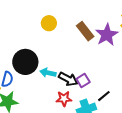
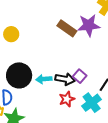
yellow circle: (49, 23) -> (11, 34), moved
purple star: (107, 35) -> (89, 25), turned -30

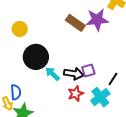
black circle: (19, 75) -> (36, 57), moved
purple square: (80, 76) -> (88, 71), turned 32
cyan arrow: (44, 79) -> (52, 74), turned 49

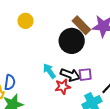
black circle: (36, 57) -> (72, 41), moved
red star: (76, 94) -> (63, 87), moved

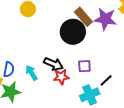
cyan arrow: (49, 71) -> (31, 73), moved
black arrow: (70, 75) -> (53, 64), moved

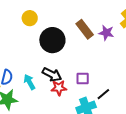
purple star: (105, 19) -> (106, 33), size x0.7
black circle: (73, 32) -> (52, 40), moved

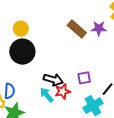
black circle: (52, 40) -> (22, 52), moved
cyan arrow: (29, 82) -> (47, 95), moved

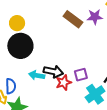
purple square: (84, 78) -> (81, 75), moved
cyan arrow: (47, 95) -> (37, 75), moved, turned -35

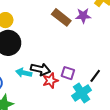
purple square: (81, 75) -> (68, 73), turned 32

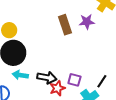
brown rectangle: (61, 17) -> (65, 25), turned 36
cyan arrow: (24, 73) -> (20, 75), moved

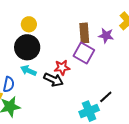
purple square: (74, 80) -> (84, 53), moved, size x1.5
red star: (57, 88) -> (62, 68), moved

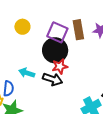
black circle: (27, 47) -> (55, 50), moved
purple square: (84, 53) -> (57, 32), moved

